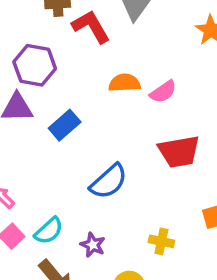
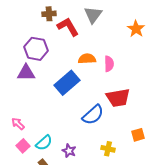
pink semicircle: (163, 92) -> (109, 64), turned -56
blue rectangle: (65, 125) -> (67, 83), moved, size x1.4
blue semicircle: (109, 182) -> (93, 115), moved

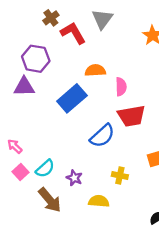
brown cross: (49, 14) -> (51, 18), turned -32
pink semicircle: (109, 64) -> (121, 87), moved

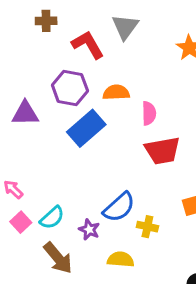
brown cross: (51, 18) -> (46, 21), moved, turned 35
purple hexagon: (36, 59) -> (70, 88), moved
blue semicircle: (102, 136) -> (119, 207), moved

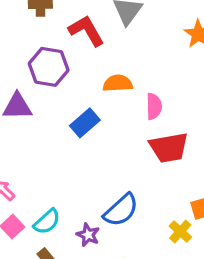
purple hexagon: (70, 88) -> (49, 67), moved
blue rectangle: (86, 128) -> (85, 123), size x0.7
yellow cross: (147, 227) -> (180, 232), moved, turned 30

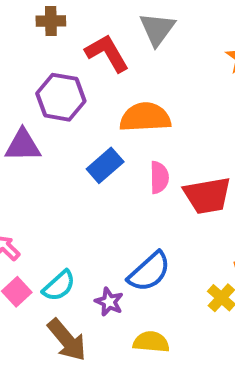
orange semicircle: (118, 83) -> (145, 117), size x1.4
pink semicircle: (154, 106) -> (159, 177), moved

